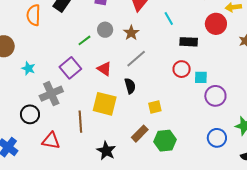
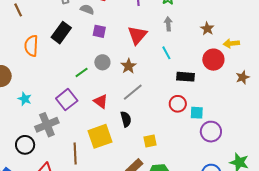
yellow square: (105, 104) -> (100, 136), turned -35

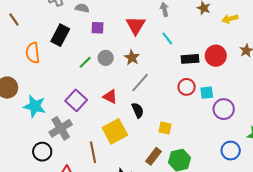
red circle: (213, 60) -> (216, 56), moved
green line: (82, 72) -> (85, 62), moved
cyan star: (25, 99) -> (35, 106), size x1.6
yellow square: (150, 141) -> (165, 128), turned 32

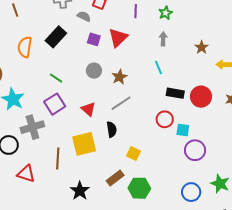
red triangle: (136, 25) -> (118, 38), moved
green line: (85, 62) -> (56, 78), moved, turned 64

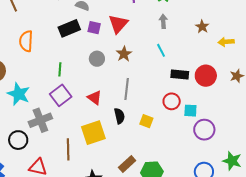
black rectangle: (56, 37) -> (69, 28), moved, turned 30
brown star: (119, 77) -> (124, 54), moved
green line: (56, 78) -> (60, 69), turned 64
gray line: (121, 103) -> (127, 89), turned -45
yellow square: (133, 154) -> (146, 121), moved

